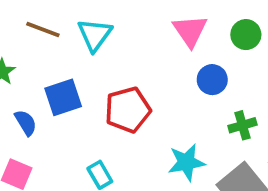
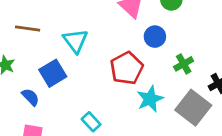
cyan triangle: (95, 35) -> (75, 41), moved
red pentagon: (128, 110) -> (127, 68), moved

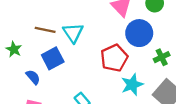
brown line: (28, 29) -> (45, 30), moved
blue circle: (155, 37) -> (139, 33), size x1.5

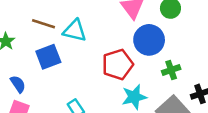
cyan triangle: (73, 33) -> (75, 31), turned -50
blue semicircle: (33, 77) -> (18, 84), moved

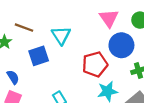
brown line: (44, 24) -> (24, 28), moved
cyan triangle: (75, 31) -> (61, 35), turned 42

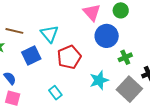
red pentagon: (95, 64) -> (69, 57), moved

